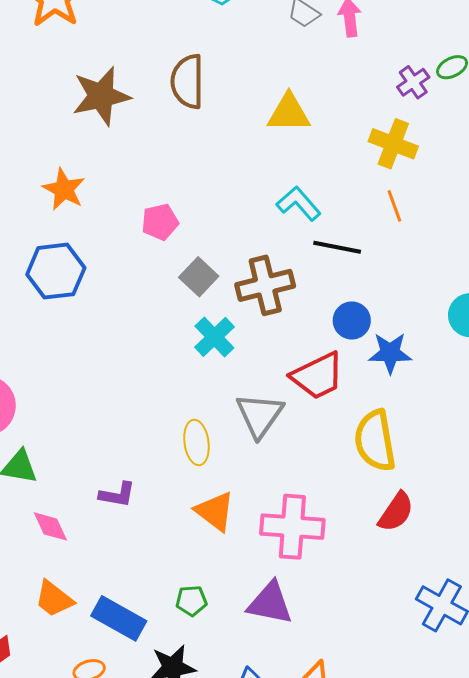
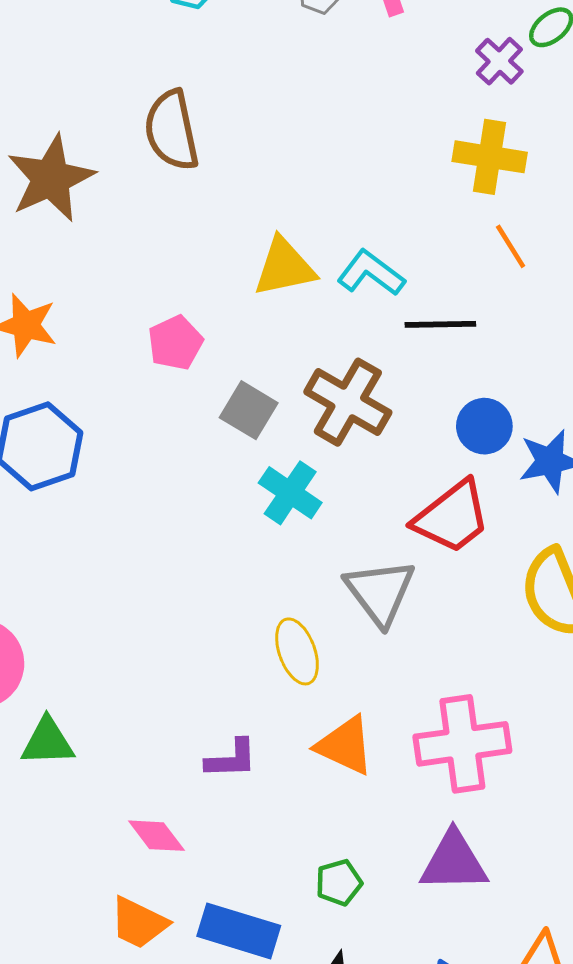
yellow triangle: (289, 113) -> (284, 267), moved
brown cross: (265, 285) -> (348, 402), turned -34
purple L-shape: (117, 495) -> (231, 759), moved
pink diamond: (50, 526) -> (157, 836), moved

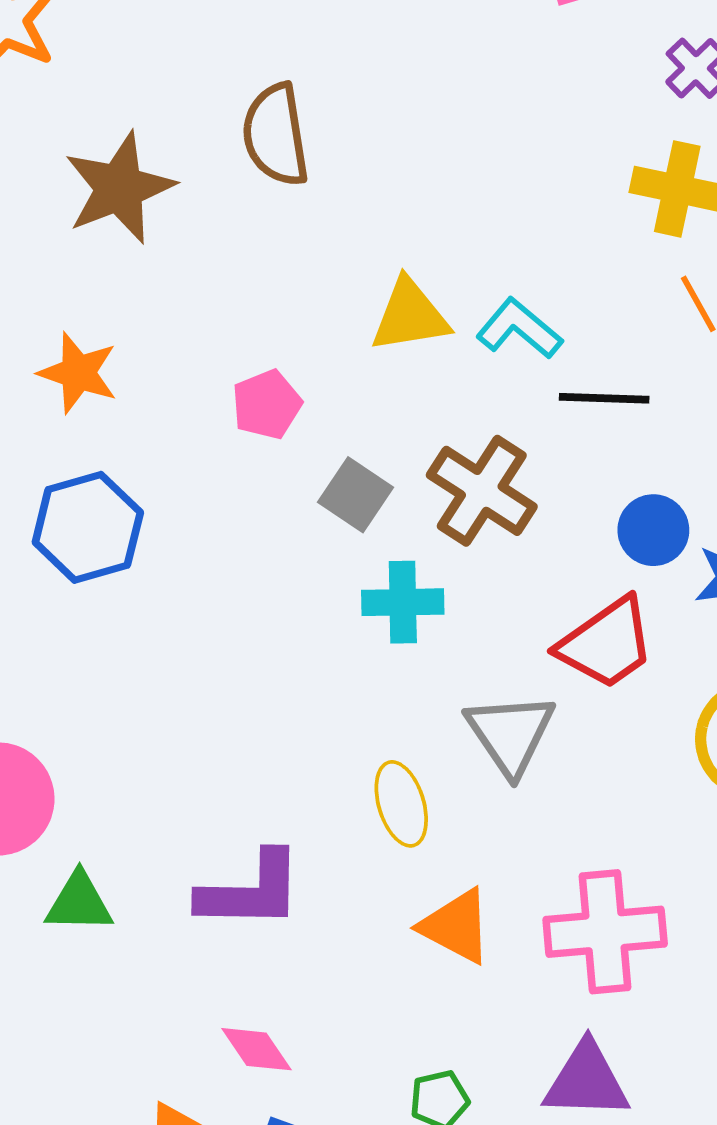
cyan cross: (290, 493) -> (403, 602), turned -38
purple L-shape: (231, 759) -> (251, 891), moved, size x1.6
pink diamond: (157, 836) -> (257, 1049), moved

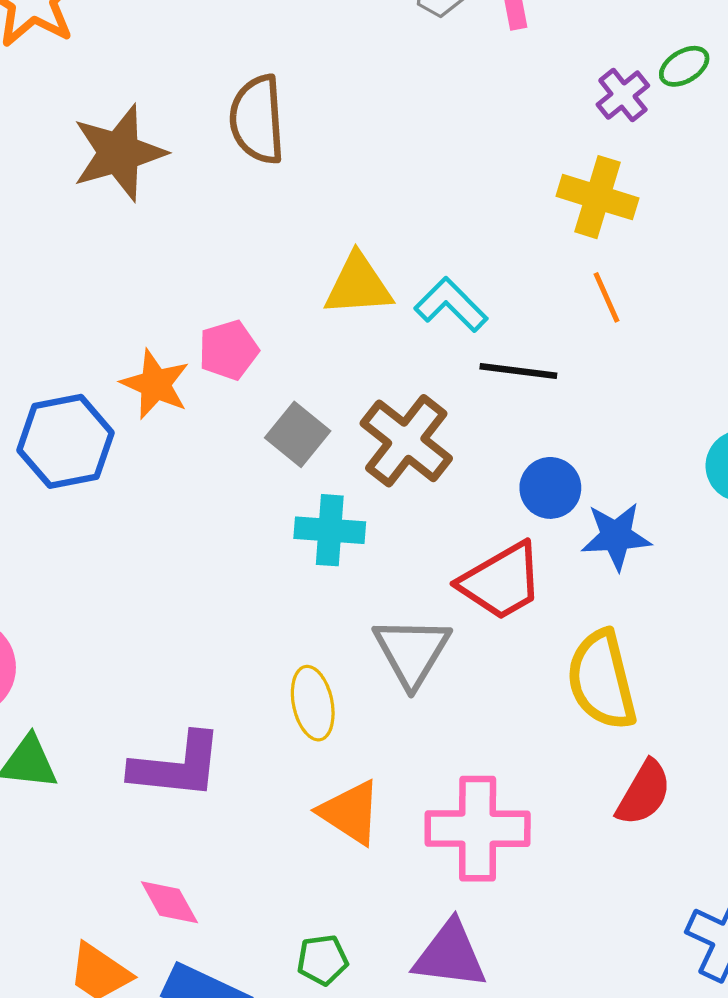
orange star: (78, 373) -> (155, 384), moved

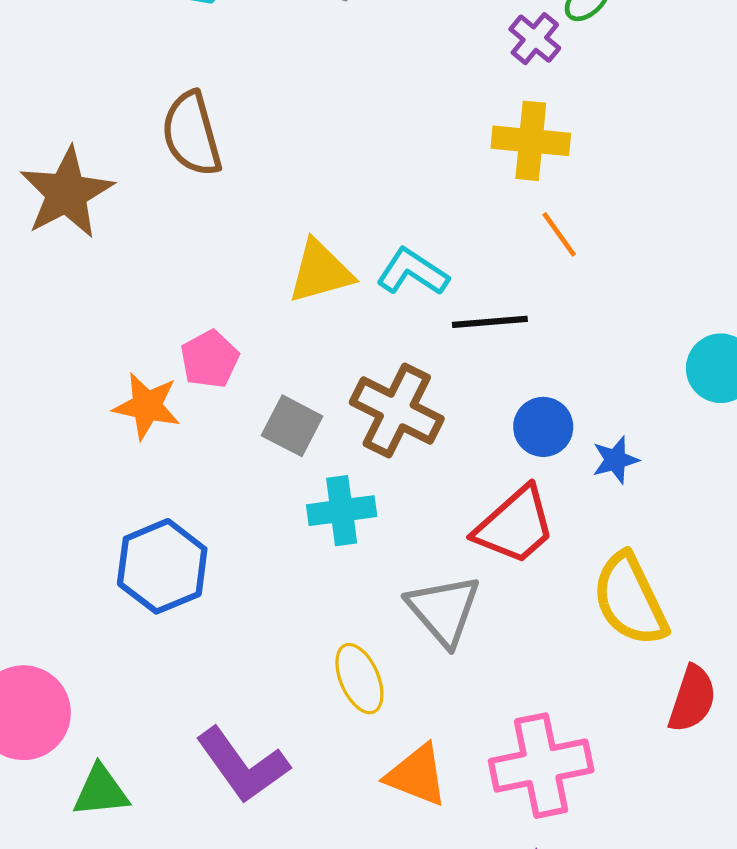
blue hexagon: (65, 441) -> (162, 566), moved
blue star: (616, 536) -> (615, 460), size x0.7
purple L-shape: (177, 766) -> (242, 765), turned 60

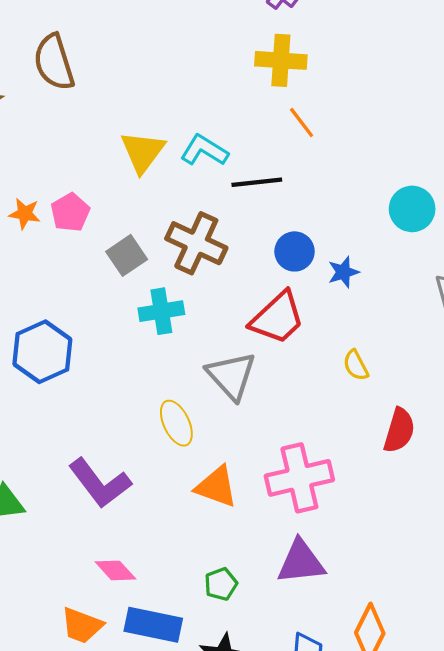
yellow triangle: (320, 272) -> (143, 152), turned -36
orange star: (147, 406) -> (25, 214), moved, size x0.7
gray square: (292, 426) -> (127, 255), turned 30
yellow semicircle: (630, 600) -> (356, 365), size x0.5

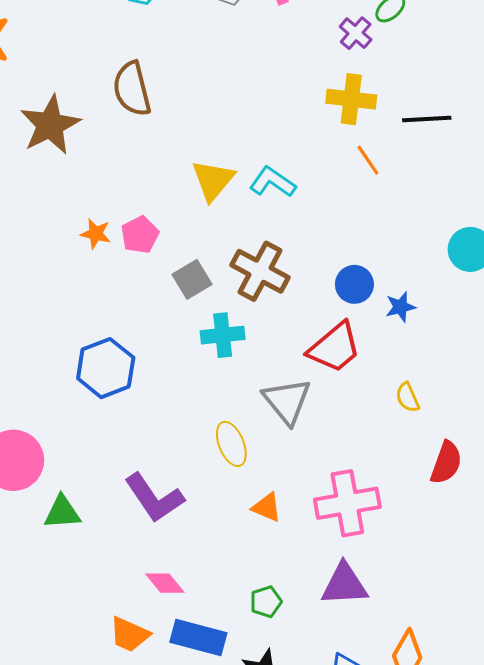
black line: (257, 182) -> (427, 119), moved
orange triangle: (216, 487) -> (267, 507), size x0.7

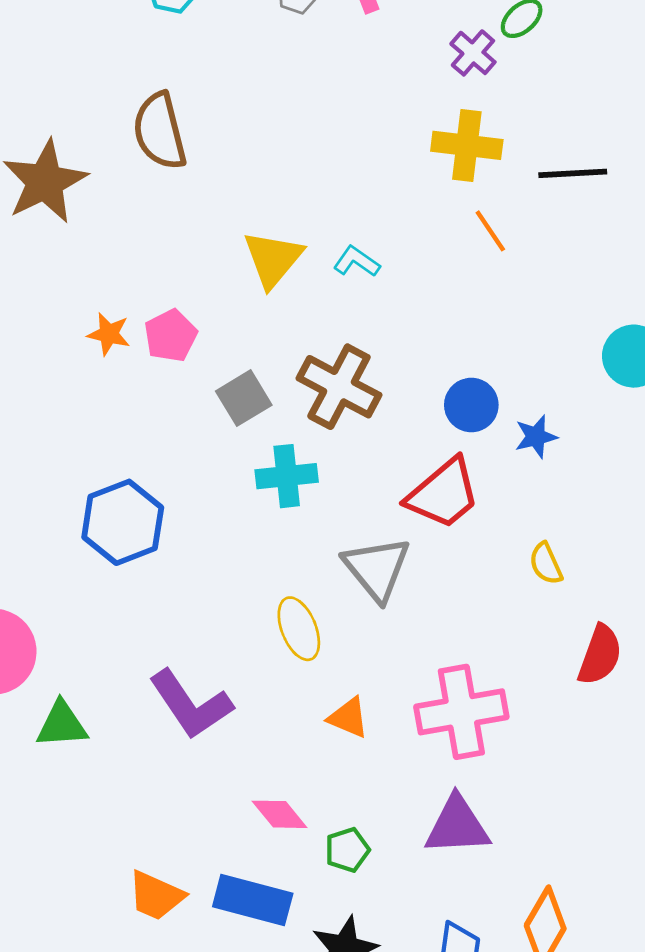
cyan L-shape: (273, 182) -> (357, 262), size x0.7
pink diamond: (165, 583) -> (279, 814), moved

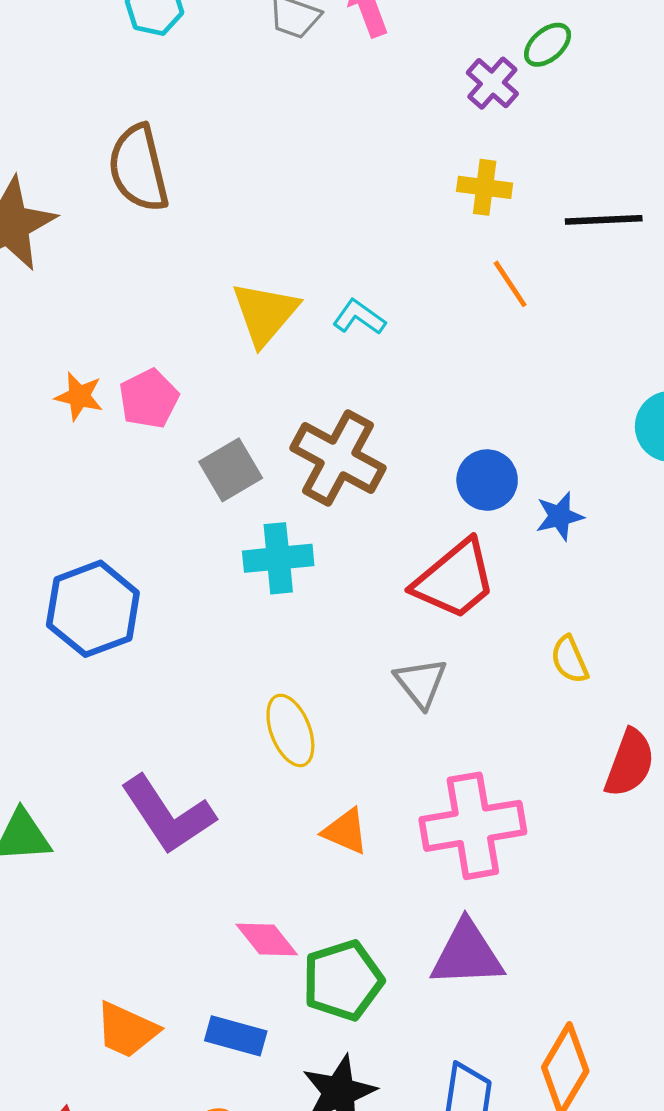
yellow cross: (467, 145) -> (485, 187), size x0.7
gray triangle: (377, 569) -> (421, 683), moved, size x0.7
green pentagon: (347, 850) -> (343, 980), size x1.6
blue rectangle: (253, 900) -> (236, 1036), size x0.7

